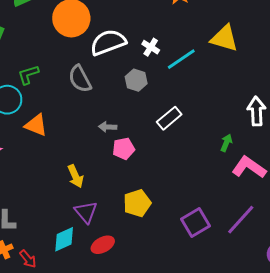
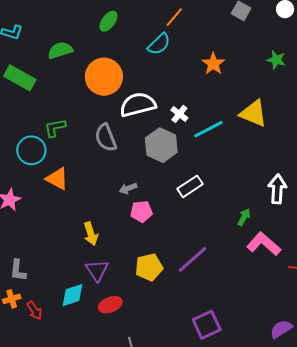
gray hexagon: (136, 80) -> (161, 145), size x1.5
gray arrow: (108, 127) -> (128, 188), turned -30
purple line: (241, 220) -> (193, 259), moved
purple square: (196, 222) -> (207, 325), moved

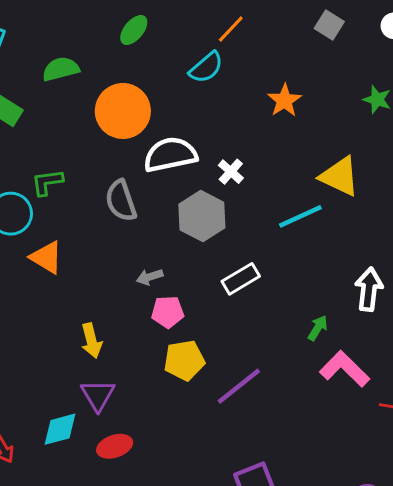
cyan line: (208, 129) -> (300, 216), moved
yellow pentagon: (149, 267) -> (184, 360), moved

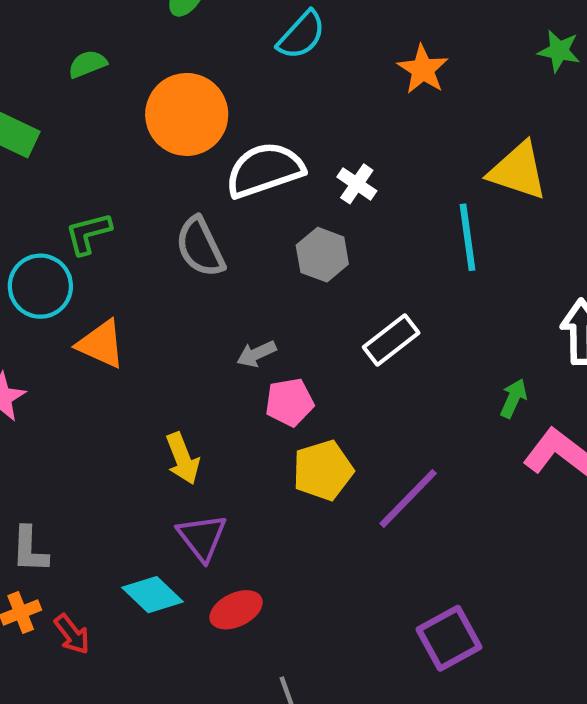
green semicircle: (61, 69) -> (87, 64), size x0.7
gray hexagon: (202, 216) -> (322, 255), size x0.7
cyan line: (300, 216) -> (468, 237), turned -66
cyan diamond: (60, 429) -> (153, 595), turned 66

